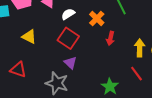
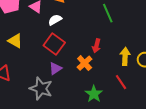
orange cross: (97, 18) -> (85, 63), moved
purple triangle: (70, 63) -> (55, 69), turned 40

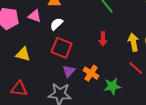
orange cross: (85, 63) -> (91, 73), moved
green star: (94, 94) -> (112, 86), turned -30

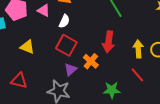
white semicircle: (56, 24) -> (64, 21), turned 152
red arrow: (103, 39) -> (109, 42), size x1.5
orange cross: (91, 73) -> (91, 61), moved

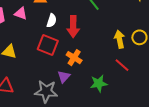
white semicircle: (64, 21) -> (52, 21), moved
red arrow: (109, 42) -> (73, 27), moved
purple triangle: (70, 69) -> (64, 77), moved

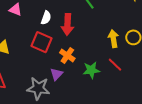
green star: (99, 83) -> (91, 70), moved

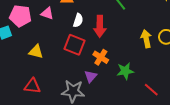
red line: (115, 65) -> (151, 90), moved

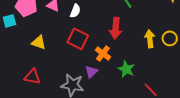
white semicircle: (78, 20) -> (75, 11), moved
red arrow: (100, 26) -> (116, 28), moved
green star: (125, 71) -> (126, 69), turned 30

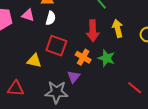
yellow arrow: (150, 39) -> (118, 28), moved
yellow triangle: (39, 43) -> (34, 61), moved
green star: (126, 69) -> (106, 58), moved

